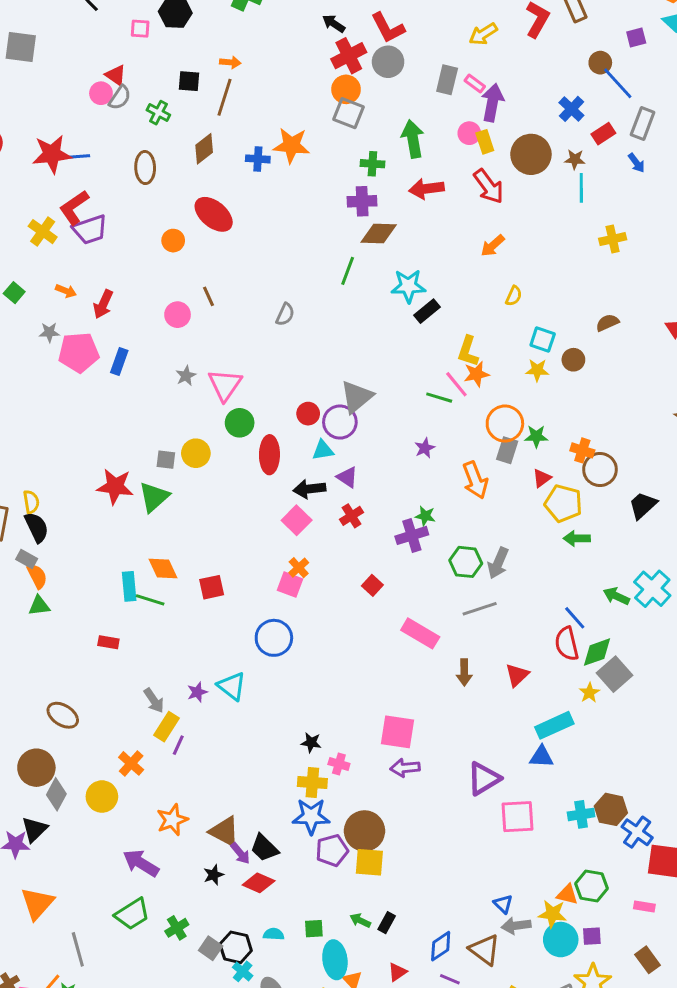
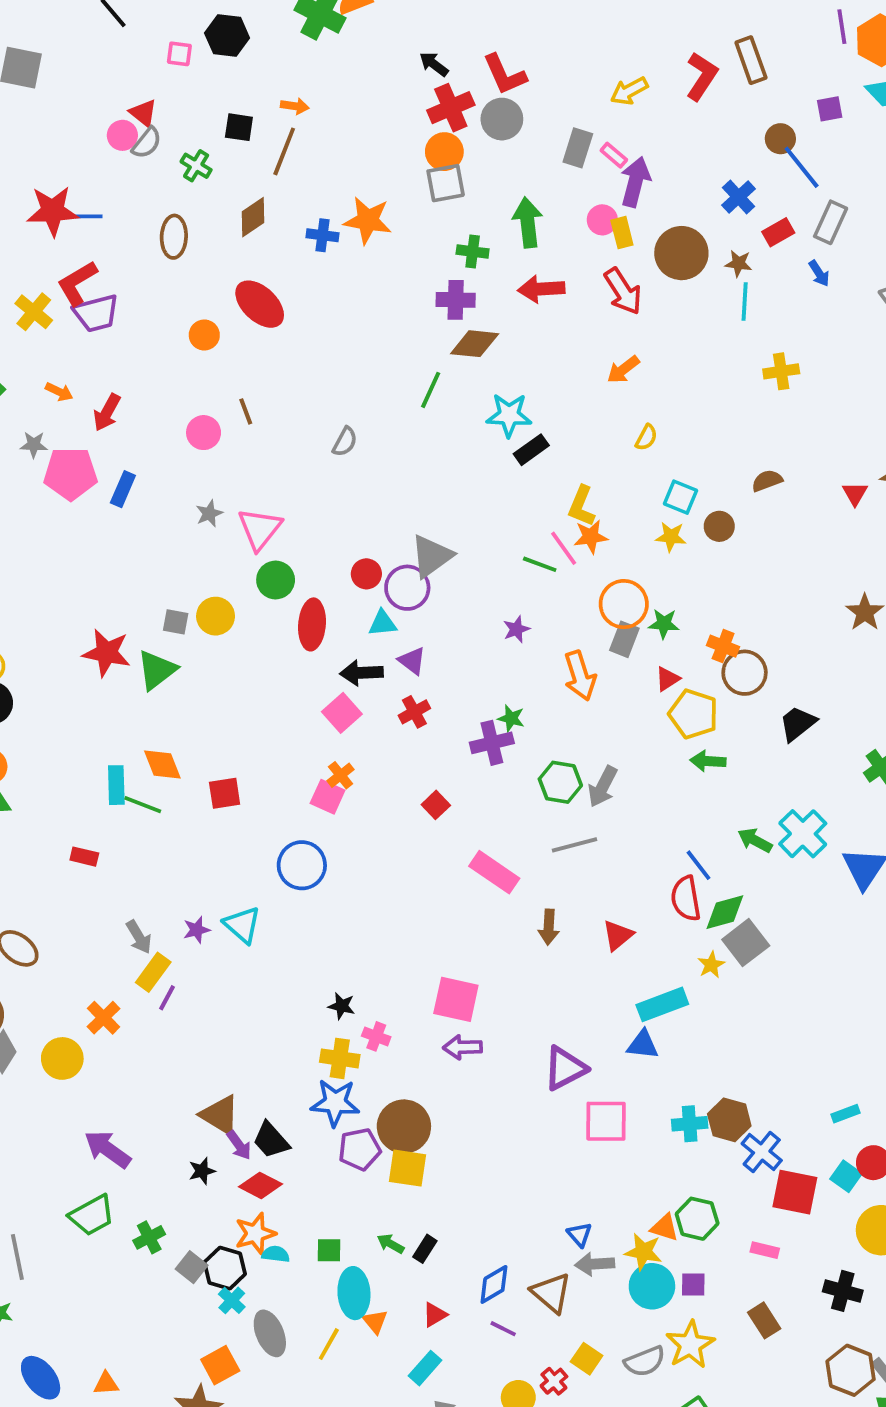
gray square: (349, 113) -> (446, 183), turned -36
orange star: (172, 820) -> (255, 1234), moved

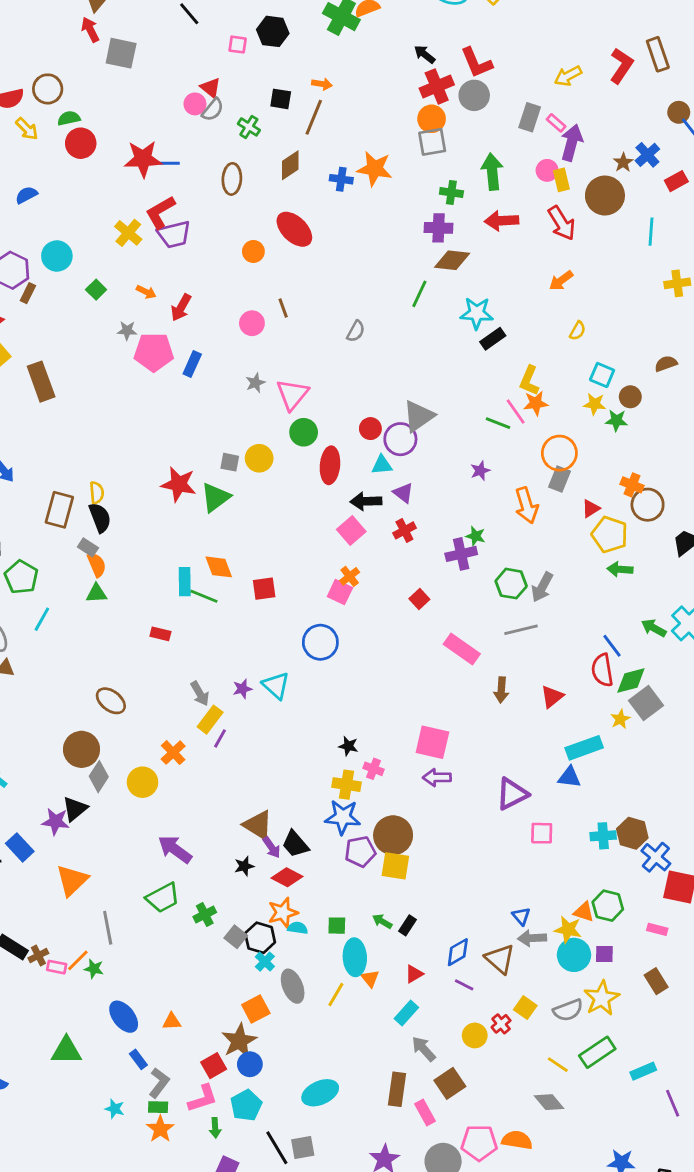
brown star: (739, 263) -> (623, 162), moved, turned 30
green star: (664, 624) -> (616, 420), moved
pink square: (606, 1121) -> (542, 833), size x0.7

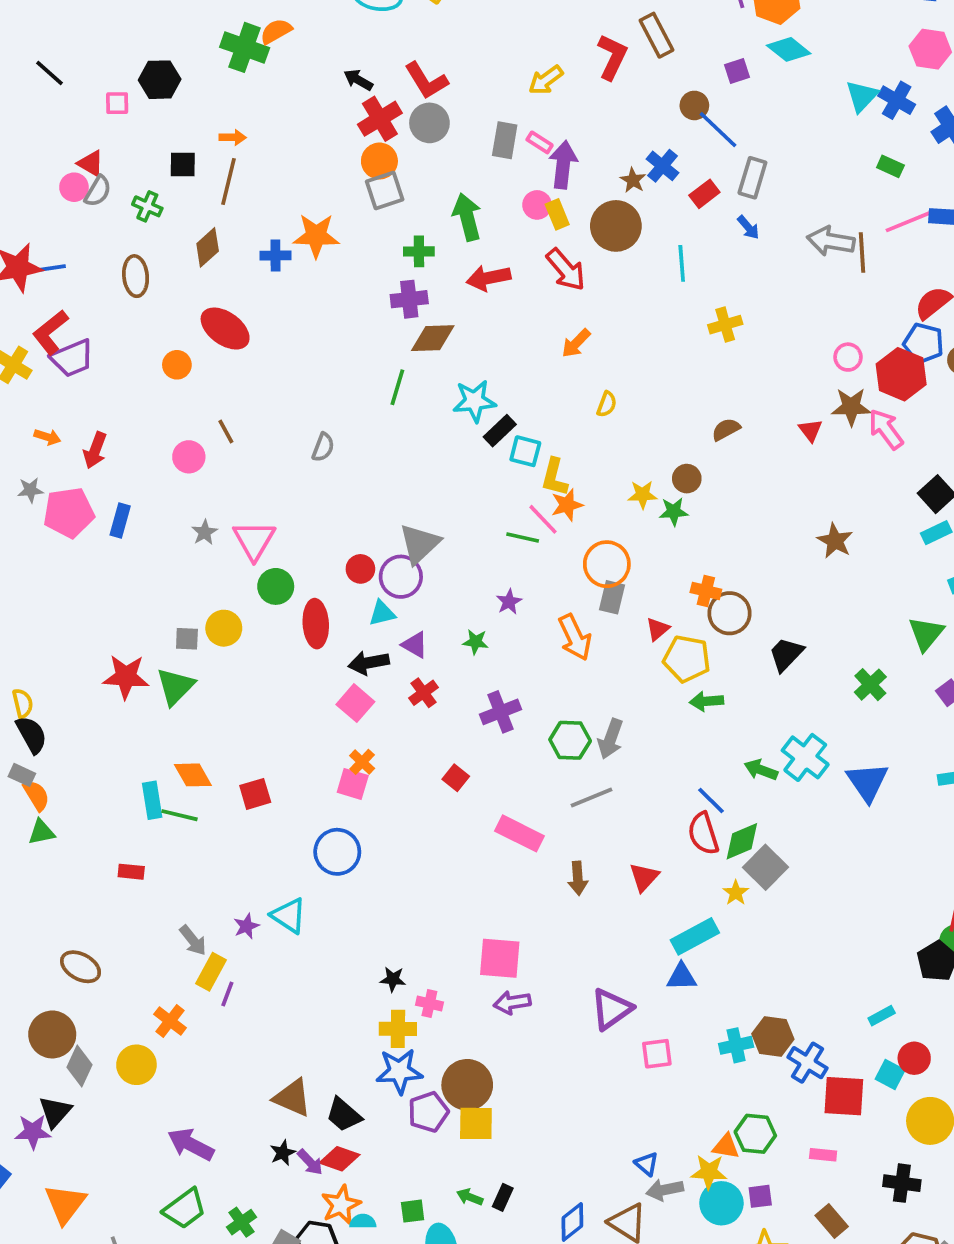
cyan square: (602, 375) -> (525, 451), moved
green star: (476, 536) -> (476, 642), moved
purple arrow: (272, 847) -> (310, 1162), moved

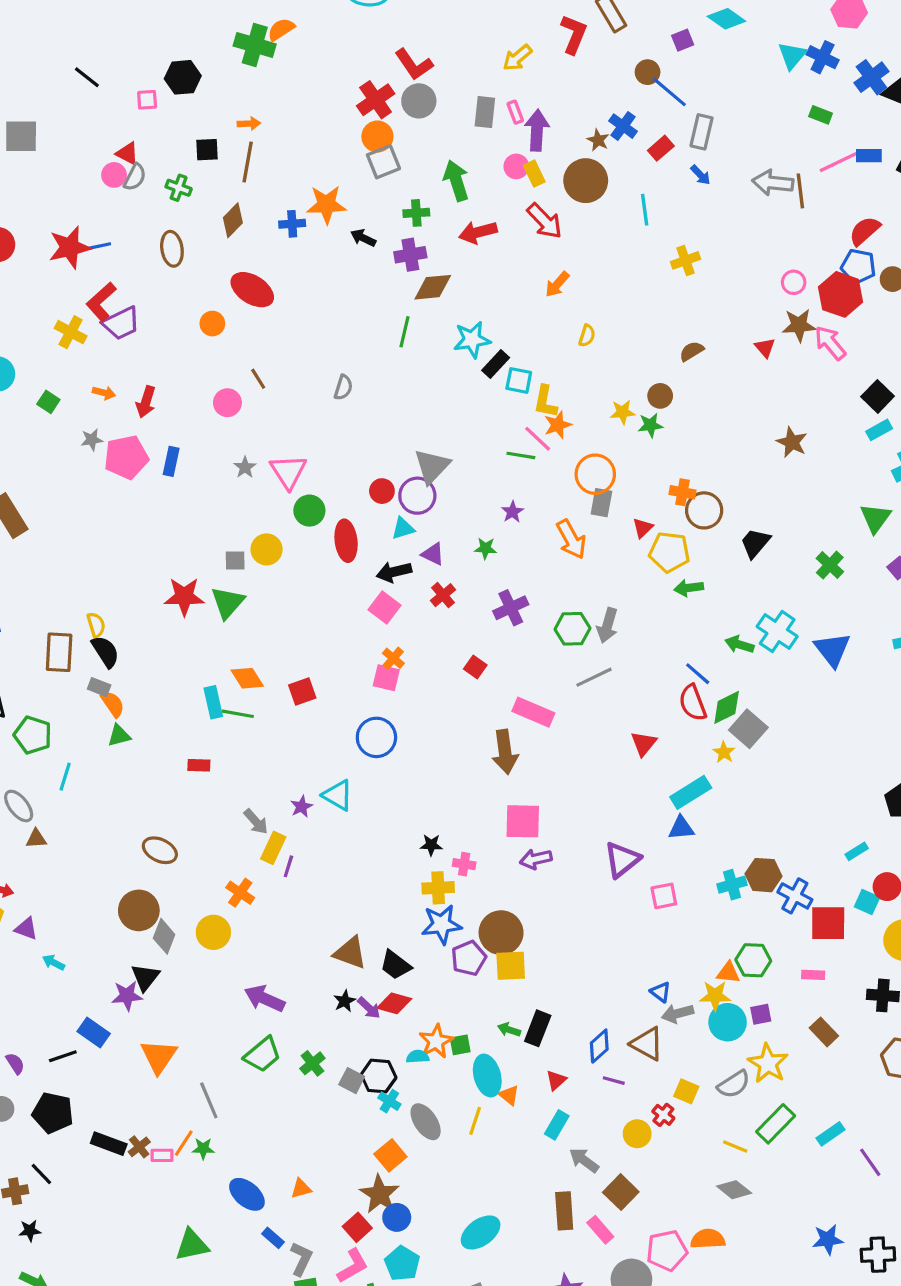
black arrow: (358, 80) -> (363, 238), moved
pink rectangle: (540, 142) -> (515, 112), turned 40
brown arrow: (578, 878) -> (505, 752), moved, size x1.5
black rectangle: (503, 1197) -> (538, 1028), size x1.5
orange star: (341, 1205) -> (436, 1041), moved

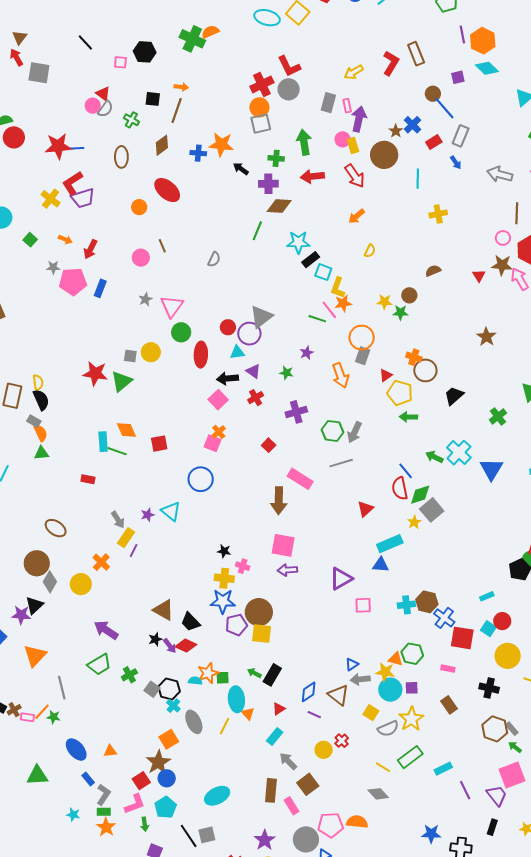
brown line: (800, 191) -> (517, 213), moved
blue triangle: (661, 992) -> (352, 664), turned 40
yellow square: (686, 1091) -> (371, 713), moved

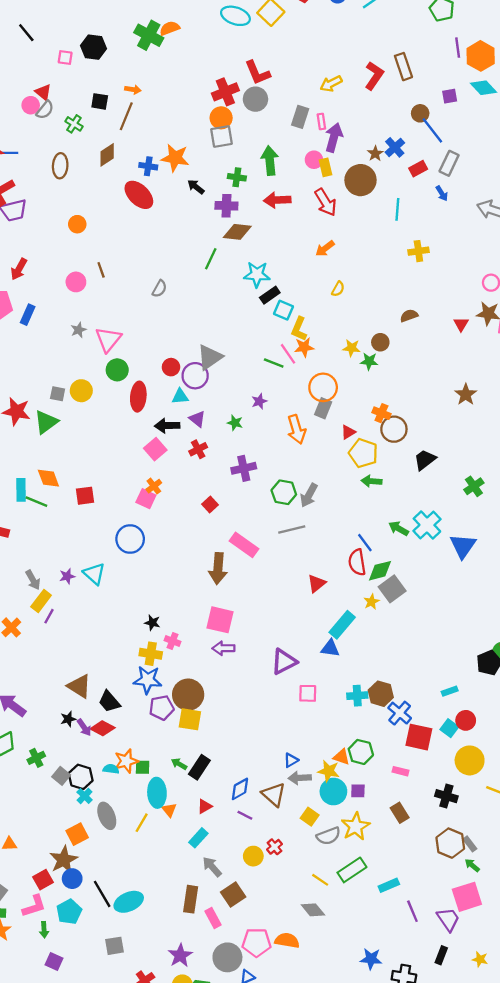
red ellipse: (167, 190) -> (139, 195), moved
cyan rectangle: (390, 544) -> (342, 625), turned -30
black line: (189, 836) -> (102, 894), moved

